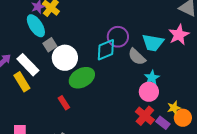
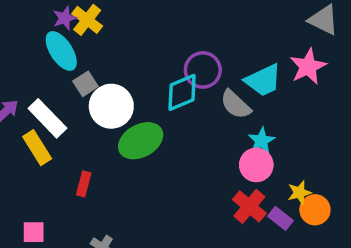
cyan trapezoid: (153, 43) -> (263, 80), turned -35
red rectangle: (64, 103) -> (84, 184), moved, turned 48

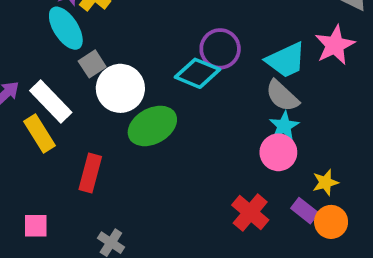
cyan diamond: (182, 92) -> (198, 73), turned 45
gray semicircle: (236, 104) -> (282, 96), moved
red rectangle: (84, 184) -> (90, 173), size x1.4
red cross: (249, 206) -> (250, 213), moved
orange circle: (315, 210) -> (331, 222), moved

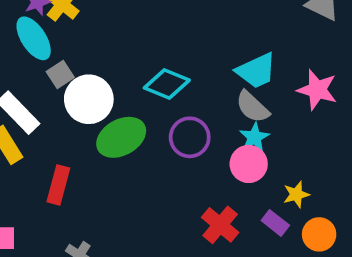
pink star: (335, 45) -> (317, 90), moved, turned -30
purple circle: (220, 49) -> (190, 137), moved
orange circle: (331, 222) -> (319, 234), moved

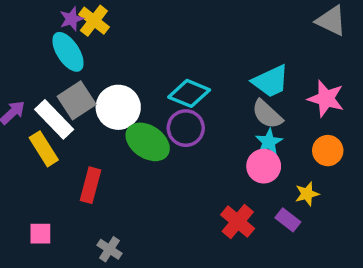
gray square: (60, 75) -> (77, 100), moved, size x1.5
green ellipse: (121, 137) -> (148, 142), turned 63
purple circle: (190, 137) -> (186, 128), moved
orange circle: (319, 234) -> (328, 151), moved

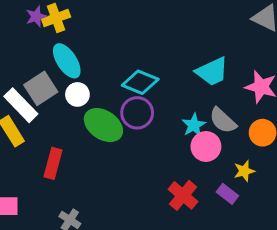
yellow cross: (94, 21) -> (56, 18), turned 32
cyan ellipse: (68, 52) -> (67, 61), moved
white circle: (118, 107) -> (77, 94), size x0.6
gray semicircle: (267, 114) -> (223, 120), moved
cyan star: (269, 142) -> (194, 125), moved

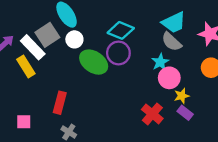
gray semicircle: (223, 120) -> (172, 42), moved
red rectangle: (53, 163) -> (60, 103), moved
yellow star: (244, 171) -> (182, 96), moved

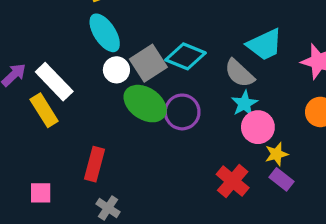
gray square: (47, 35) -> (148, 63), moved
gray semicircle: (172, 42) -> (239, 73), moved
purple circle: (118, 53) -> (182, 112), moved

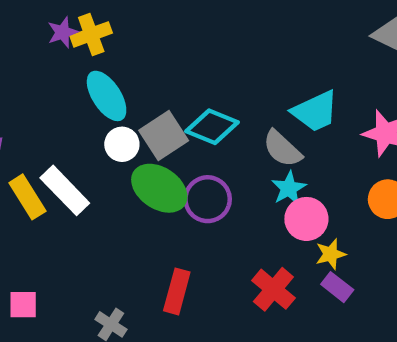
white rectangle: (54, 82) -> (65, 190), moved
red rectangle: (95, 164) -> (177, 291), moved

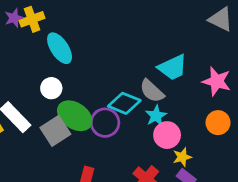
cyan ellipse: (107, 96) -> (60, 48), moved
cyan diamond: (212, 127) -> (124, 103), moved
gray square: (164, 135) -> (55, 131), moved

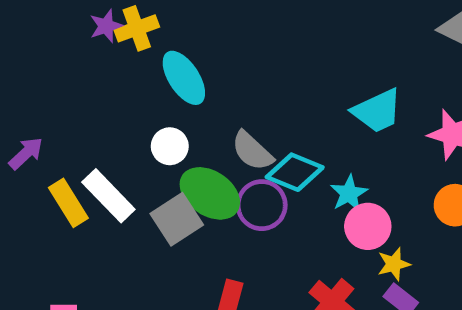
gray semicircle: (152, 91) -> (252, 151), moved

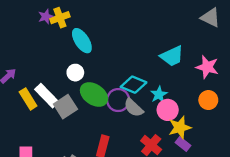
gray semicircle: (252, 151) -> (134, 108), moved
gray square: (177, 219) -> (65, 107), moved
yellow star: (394, 264) -> (180, 128), size x1.5

